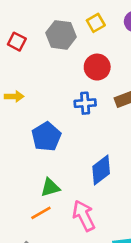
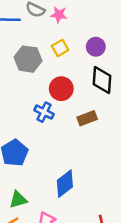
blue cross: (85, 103) -> (44, 112), moved, turned 30

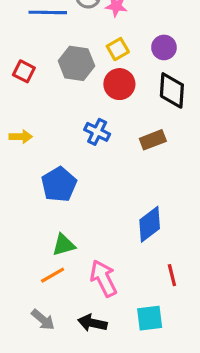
red circle: (61, 89) -> (119, 84), moved
blue diamond: (65, 184) -> (150, 224), moved

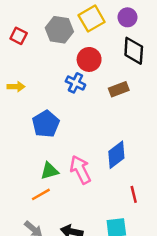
yellow square: (118, 49) -> (92, 19), size x1.5
red circle: (119, 84) -> (89, 59), moved
pink arrow: (103, 278) -> (80, 170), moved

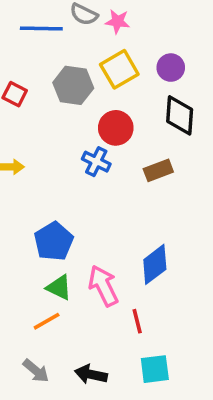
blue pentagon: (46, 124) -> (54, 241), moved
green triangle: (49, 171) -> (59, 287), turned 42
red line: (134, 194) -> (137, 321), moved

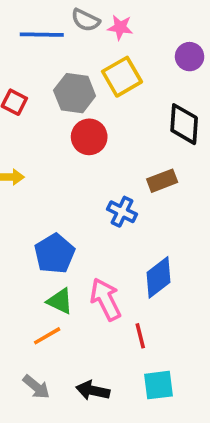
purple circle: (171, 68) -> (190, 57), moved
red circle: (116, 128) -> (89, 137), moved
blue cross: (96, 162) -> (122, 212), moved

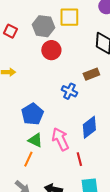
yellow square: (122, 77) -> (69, 17), turned 30
orange line: (47, 336) -> (28, 159), turned -35

